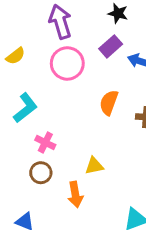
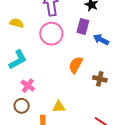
purple rectangle: (111, 46) -> (83, 27), turned -42
yellow semicircle: (16, 56) -> (17, 23), turned -136

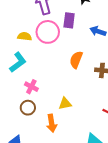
yellow semicircle: (17, 23) -> (25, 36), moved
purple rectangle: (83, 27) -> (69, 20), moved

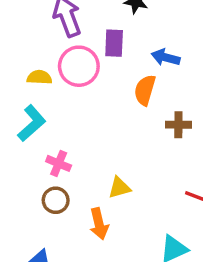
orange semicircle: (76, 60) -> (145, 90), moved

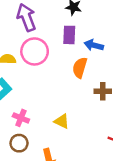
purple rectangle: (114, 43) -> (69, 35), moved
yellow triangle: (119, 188) -> (62, 121), moved, turned 42

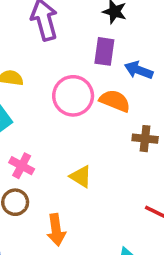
pink circle: (35, 51) -> (73, 96), moved
orange semicircle: (80, 68) -> (115, 101), turned 90

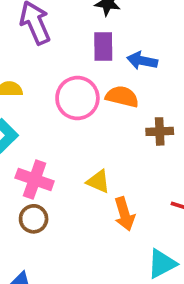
pink cross: (22, 166) -> (35, 179), size x1.4
orange arrow: (56, 230) -> (124, 214), moved

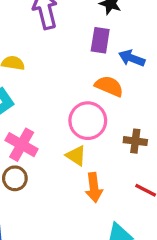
pink circle: (77, 98) -> (88, 121), moved
brown cross: (160, 131) -> (135, 141), moved

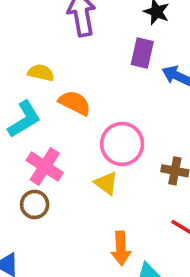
orange semicircle: (109, 86) -> (75, 103), moved
orange arrow: (94, 187) -> (121, 248), moved

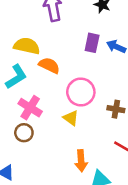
purple rectangle: (142, 53) -> (92, 43), moved
yellow semicircle: (41, 73) -> (27, 46), size x1.5

